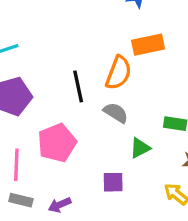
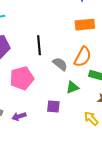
orange semicircle: (119, 73) -> (83, 57), moved

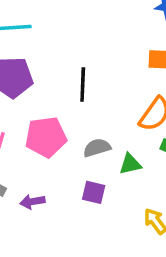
gray semicircle: (60, 64) -> (97, 148), moved, turned -63

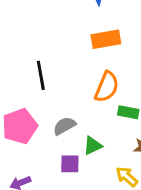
green triangle: (130, 164) -> (93, 146), moved

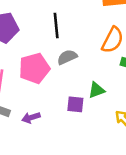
gray semicircle: (64, 126) -> (67, 57), moved

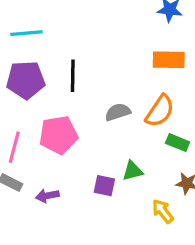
black line: (56, 26) -> (73, 76), moved
gray semicircle: (67, 57) -> (118, 112), moved

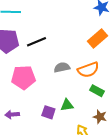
orange rectangle: (169, 60) -> (97, 38), turned -48
black line: (73, 76) -> (37, 42), turned 60
orange semicircle: (160, 111) -> (88, 70), turned 30

